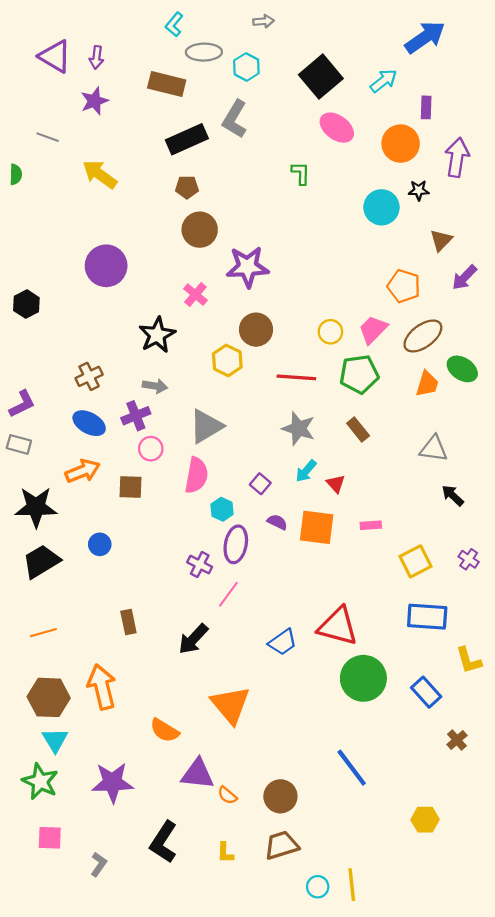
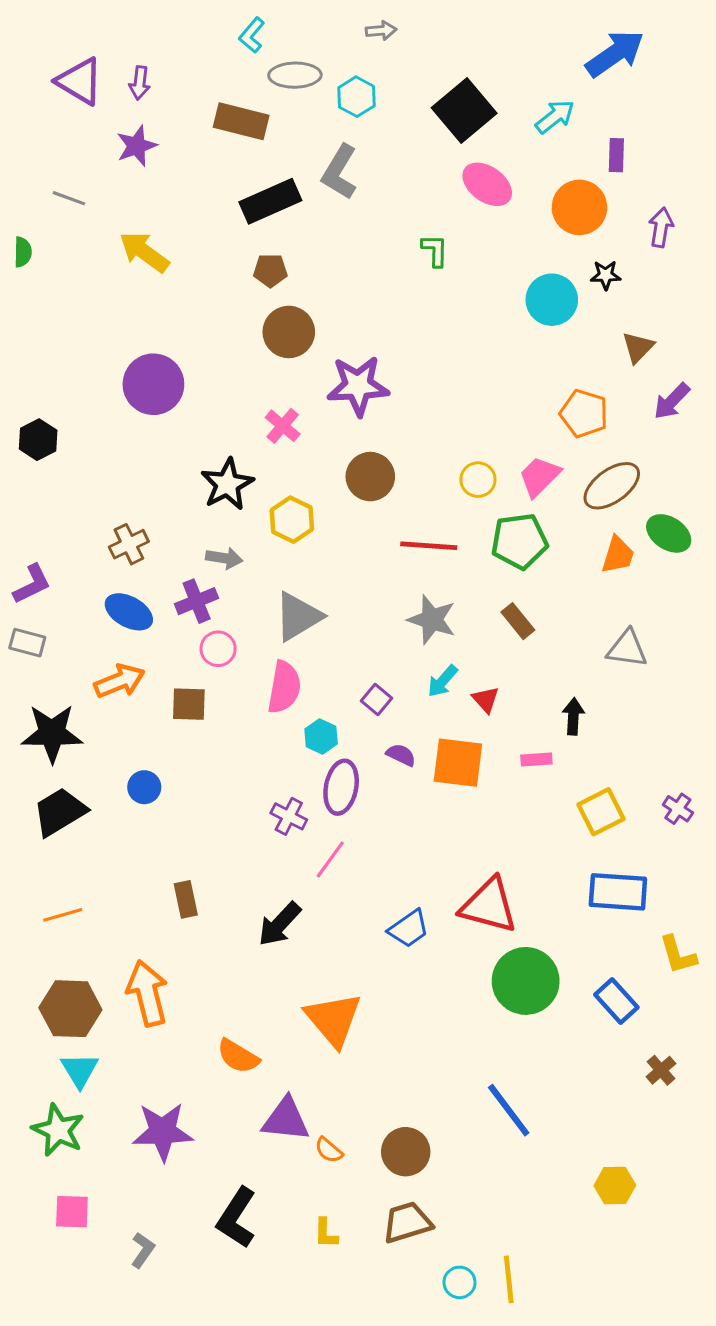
purple arrow: (457, 157) -> (661, 227), size x0.7
yellow hexagon: (227, 360) -> (292, 520), moved
black arrow: (453, 495) -> (573, 716), moved, turned 50

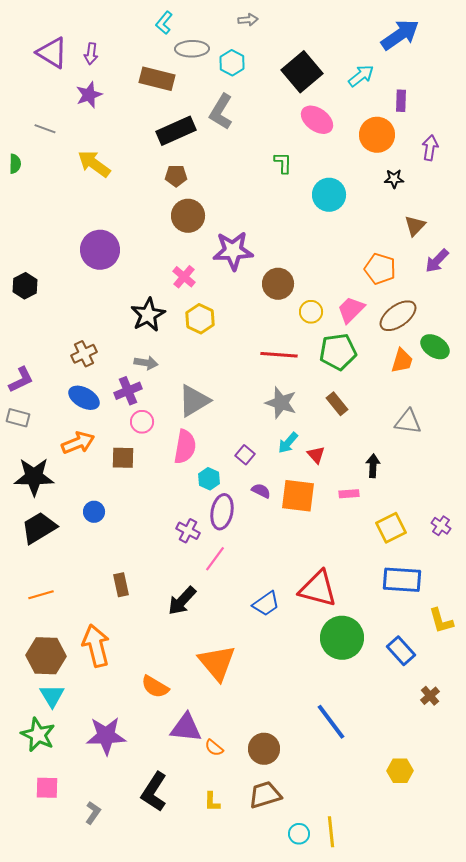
cyan circle: (552, 300) -> (329, 195), moved
brown circle: (370, 477) -> (278, 284), moved
yellow hexagon: (292, 520) -> (200, 319), moved

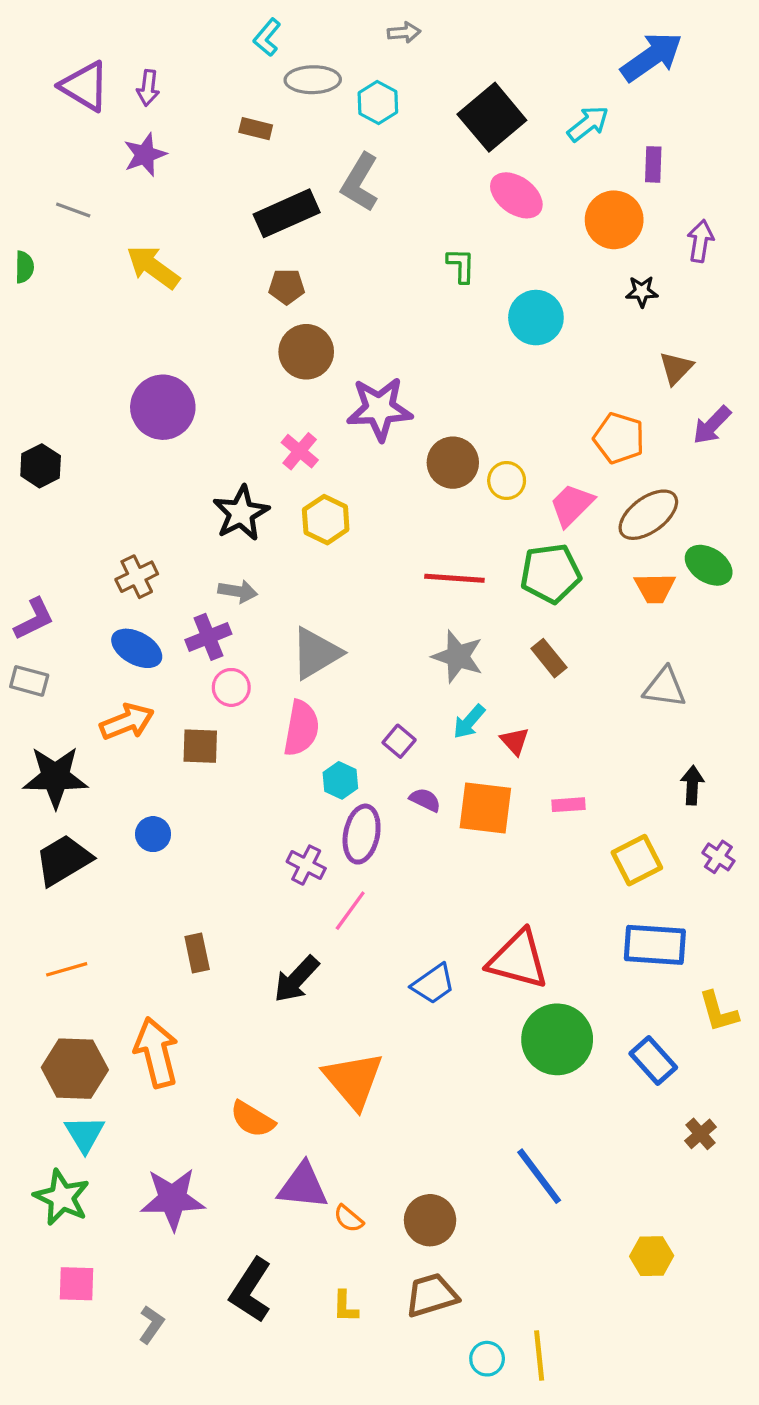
brown rectangle: (157, 79) -> (256, 129), size x0.6
yellow circle: (311, 312) -> (507, 481), moved
orange trapezoid: (402, 361) -> (655, 588), turned 72
black arrow: (373, 466) -> (692, 785), moved

